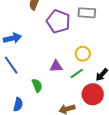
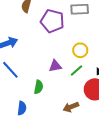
green semicircle: (37, 85) -> (39, 87), turned 40

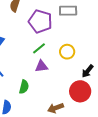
green line: (77, 71) -> (39, 48), moved

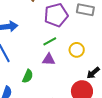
purple pentagon: (40, 21) -> (56, 15), turned 30

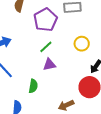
yellow circle: (77, 50) -> (82, 44), moved

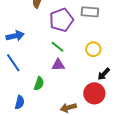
green line: (46, 47) -> (57, 47), turned 72

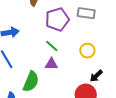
green semicircle: (39, 84) -> (31, 82), size x1.5

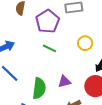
purple triangle: (51, 64) -> (64, 82), moved

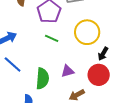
yellow circle: (85, 43) -> (87, 32), size x1.6

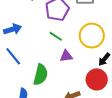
purple triangle: (68, 71) -> (66, 56), moved

